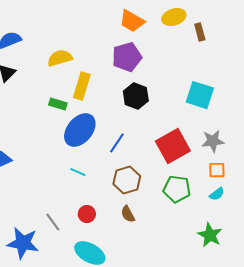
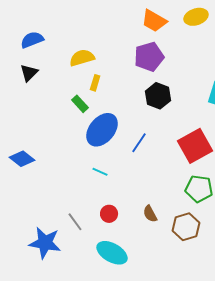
yellow rectangle: (82, 86) -> (95, 83), moved, size x0.6
green rectangle: (58, 104) -> (80, 104), turned 30
brown hexagon: (127, 180) -> (186, 227), moved

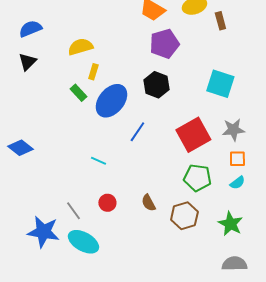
purple pentagon: (149, 57) -> (164, 44), moved
blue ellipse: (102, 130) -> (111, 101), moved
cyan ellipse: (112, 253) -> (83, 242), moved

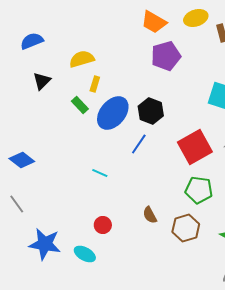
black triangle: (27, 62) -> (42, 81), moved
black hexagon: (156, 85) -> (151, 111), moved
red circle: (107, 203) -> (103, 225), moved
gray line: (73, 211) -> (17, 204), moved
cyan ellipse: (83, 242) -> (85, 254), size x0.7

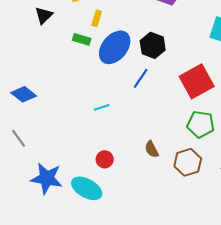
green rectangle: (80, 105) -> (82, 39), turned -30
cyan line: (100, 173) -> (102, 107), turned -42
cyan ellipse: (85, 254) -> (87, 188), size x1.4

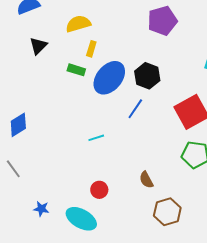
blue diamond: (24, 94) -> (18, 125), turned -70
brown hexagon: (188, 162) -> (167, 212), moved
blue star: (47, 178) -> (41, 209), size x0.5

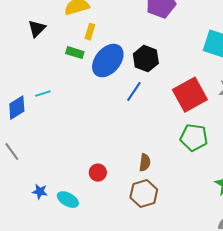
cyan line: (96, 138) -> (43, 94), moved
brown semicircle: (146, 180) -> (145, 163), turned -144
brown hexagon: (167, 212) -> (144, 194), moved
cyan ellipse: (81, 219) -> (68, 200), moved, size x0.7

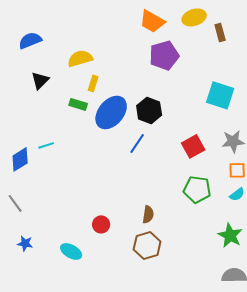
red square: (190, 95) -> (193, 146), size x0.7
blue star: (40, 192) -> (25, 243), moved

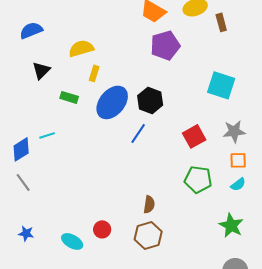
green rectangle: (78, 104) -> (69, 97), moved
gray line: (15, 203) -> (23, 182), moved
red circle: (101, 224) -> (102, 229), moved

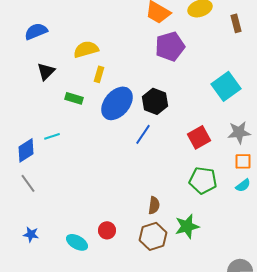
brown rectangle: (221, 22) -> (236, 23), moved
cyan square: (221, 85) -> (226, 86), turned 36
green star: (231, 225) -> (187, 226), moved, turned 30

